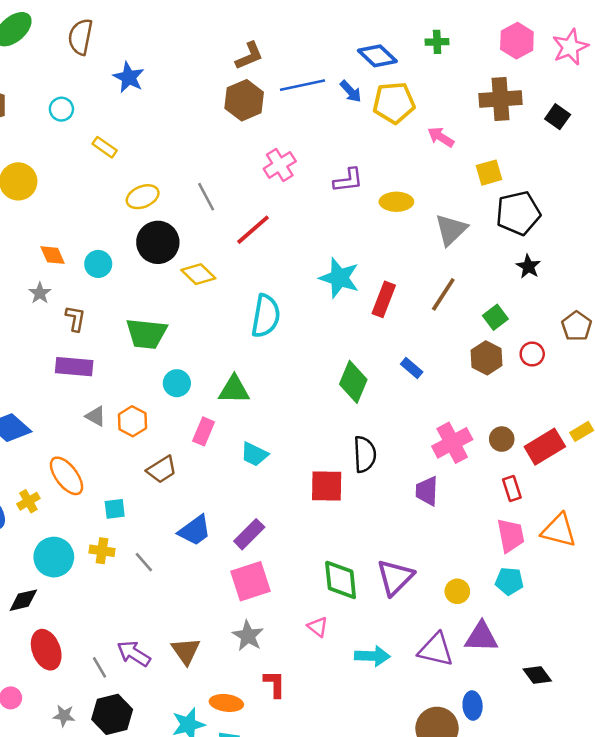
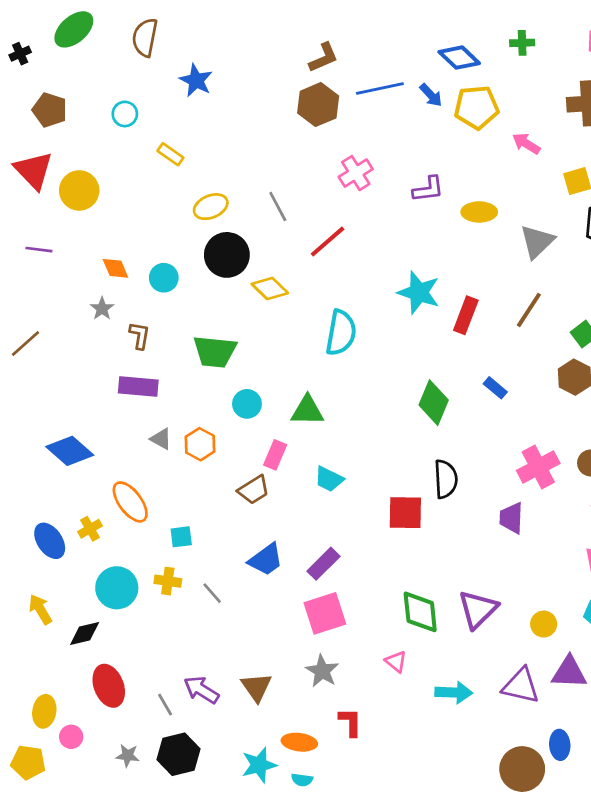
brown trapezoid: (162, 469) -> (254, 490), moved

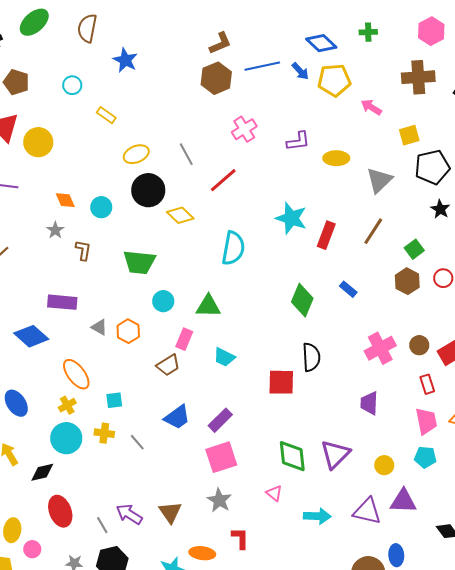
purple rectangle: (138, 386) -> (62, 302), moved
purple trapezoid: (511, 518) -> (369, 403), moved
yellow cross: (90, 529) -> (67, 405), moved

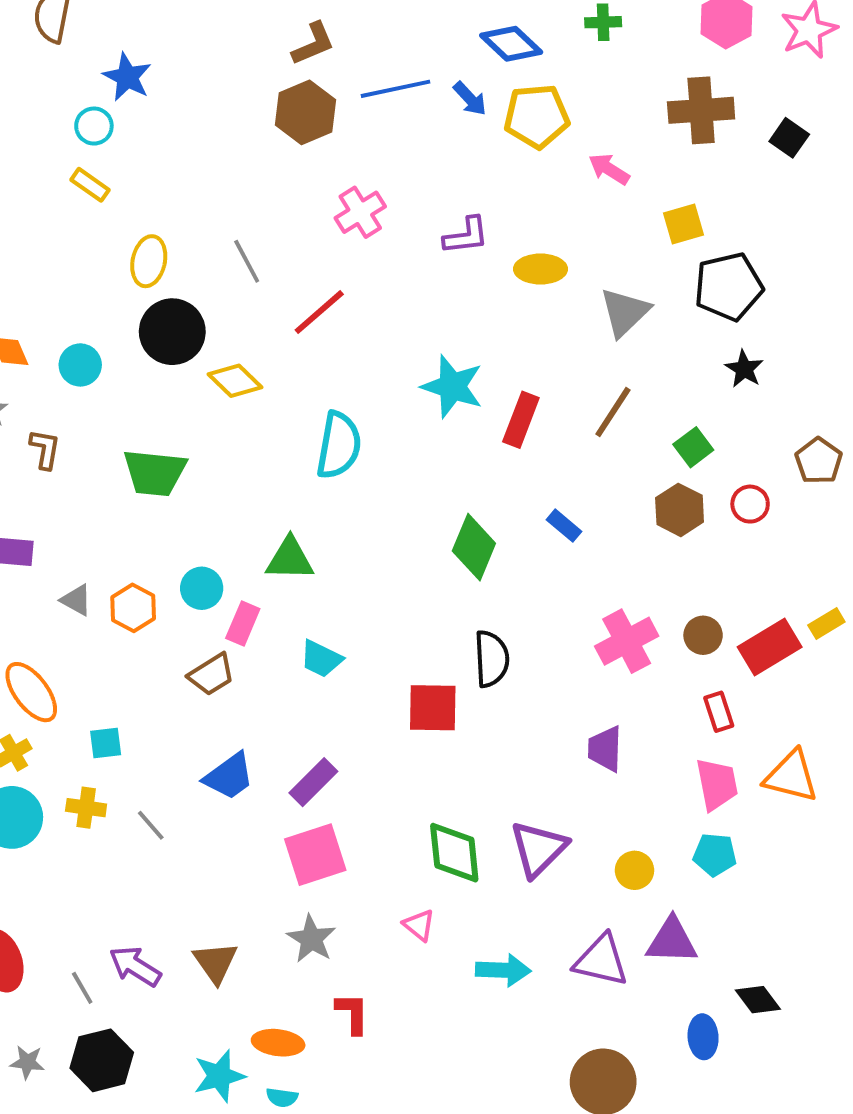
cyan circle: (72, 85) -> (94, 126), moved
yellow ellipse: (136, 154) -> (149, 261), turned -55
cyan circle: (163, 301) -> (202, 588), moved
blue ellipse: (396, 555) -> (703, 1037), moved

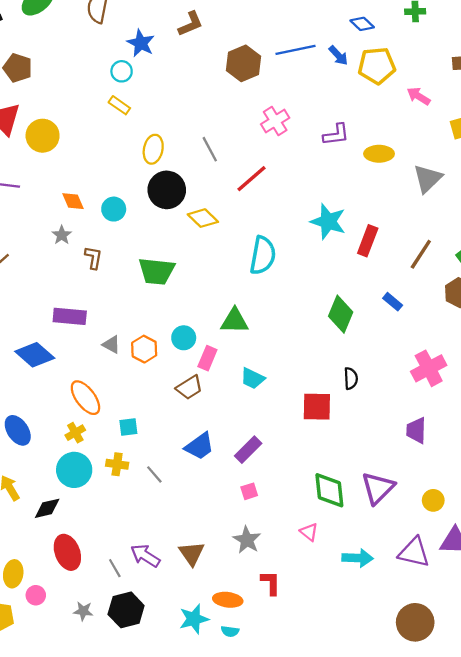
brown L-shape: (313, 44) -> (190, 24), moved
blue diamond: (511, 44) -> (362, 24), size x0.7
brown line: (613, 412) -> (421, 254), moved
black semicircle: (492, 659) -> (351, 378), size x0.7
pink square: (315, 855) -> (249, 491), size x0.5

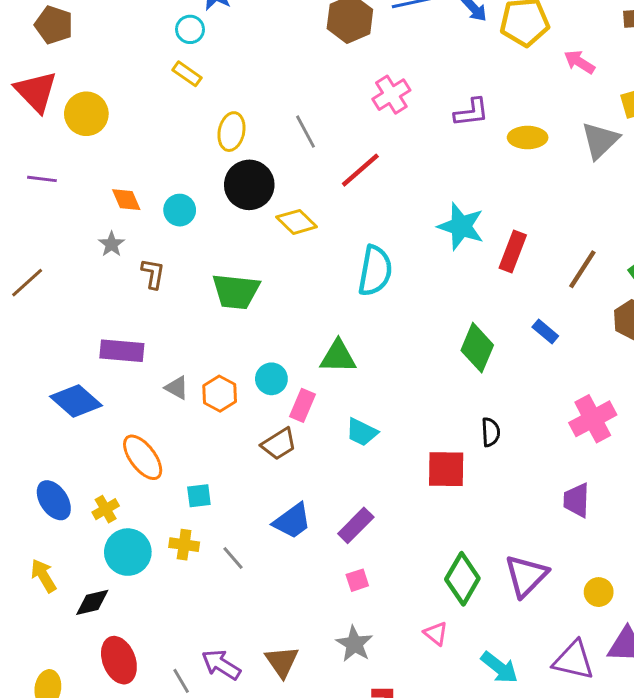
gray triangle: (428, 179) -> (600, 140), moved
yellow cross: (75, 433) -> (106, 509), moved
green diamond: (329, 490) -> (462, 579), turned 36
cyan arrow: (358, 558) -> (499, 668), turned 36

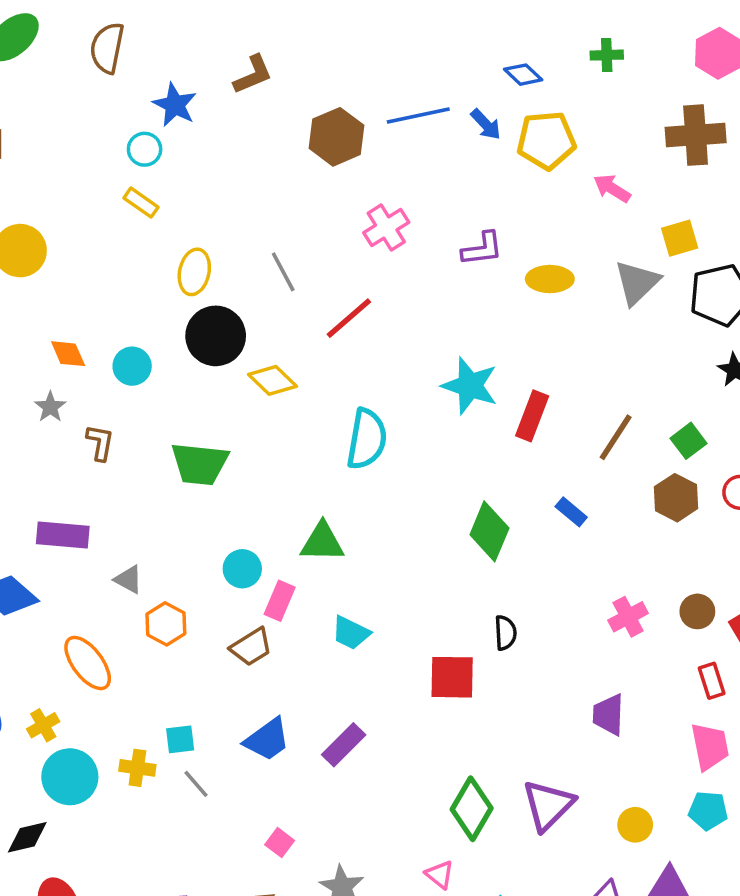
orange hexagon: (220, 394) -> (166, 624), moved
pink cross: (593, 419) -> (628, 617), size x0.7
cyan square: (199, 496) -> (180, 739), moved
pink square: (357, 580) -> (280, 843), moved, turned -35

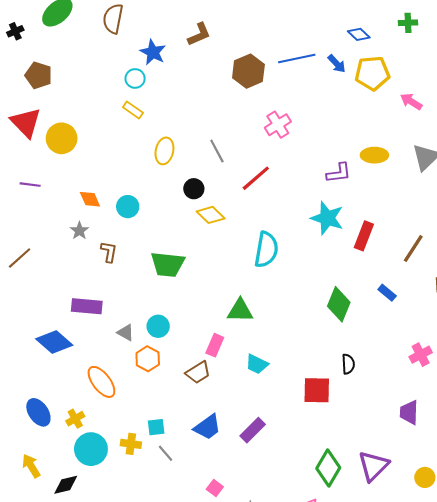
purple L-shape: (482, 249) -> (339, 173), moved
black circle: (216, 336) -> (194, 189), moved, size x0.6
cyan circle: (242, 569) -> (158, 326), moved

